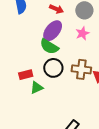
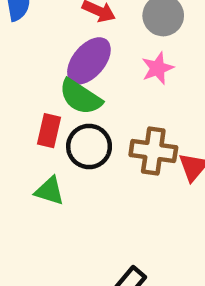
red rectangle: (26, 75) -> (49, 131), moved, turned -64
green triangle: (37, 88) -> (50, 191), turned 40

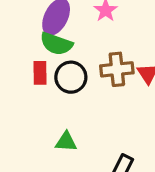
green triangle: (50, 191) -> (66, 142), moved

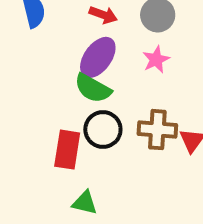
red rectangle: (40, 73) -> (67, 150), moved, size x1.4

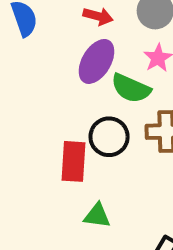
green semicircle: (93, 88) -> (131, 88), moved

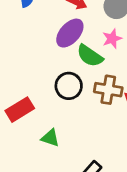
red rectangle: (73, 161) -> (20, 110), moved, turned 44

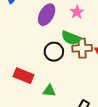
green semicircle: (90, 56) -> (71, 38), moved
red rectangle: (20, 110) -> (23, 76), turned 66

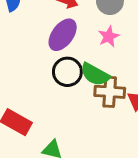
black circle: (54, 52) -> (67, 72), moved

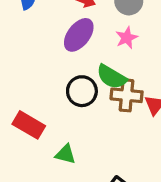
black circle: (67, 72) -> (82, 91), moved

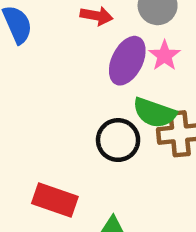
purple ellipse: (79, 35) -> (127, 61), moved

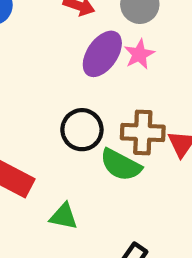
green semicircle: (154, 113) -> (121, 165), moved

